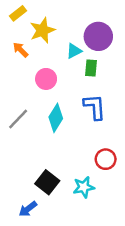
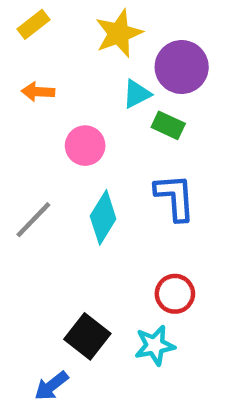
yellow star: (42, 30) -> (119, 33), moved
orange arrow: (21, 50) -> (38, 92), turned -42
green rectangle: (91, 68) -> (168, 125), turned -70
red circle: (106, 159) -> (175, 294), moved

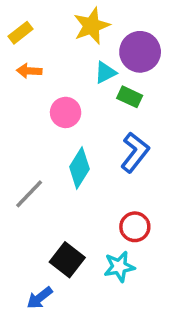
yellow rectangle: (33, 24) -> (20, 33), moved
blue L-shape: (175, 197) -> (135, 152), turned 42
gray line: (33, 220) -> (29, 194), moved

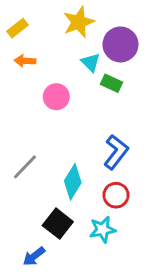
cyan triangle: (105, 73) -> (91, 62), turned -48
blue L-shape: (135, 152) -> (116, 152), moved
cyan diamond: (79, 168) -> (73, 182), moved

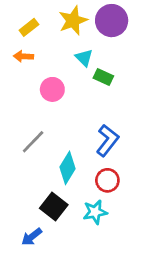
yellow rectangle: (17, 28) -> (29, 27), moved
purple circle: (120, 44) -> (112, 21), moved
gray line: (25, 167) -> (33, 142), moved

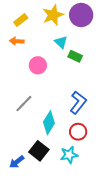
blue arrow: (32, 237) -> (17, 162), moved

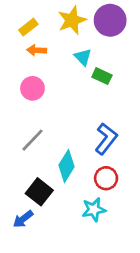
orange arrow: (17, 41) -> (37, 50), moved
pink circle: (38, 65) -> (32, 88), moved
black square: (39, 151) -> (39, 192), moved

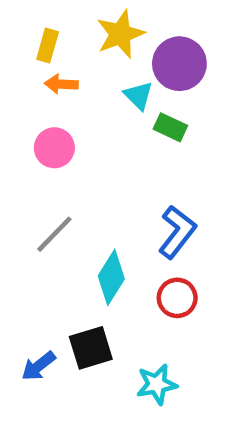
purple circle: (110, 20) -> (179, 64), moved
yellow rectangle: (28, 27) -> (48, 45), turned -36
black square: (39, 192) -> (91, 348), moved, turned 35
cyan star: (94, 210) -> (157, 384), moved

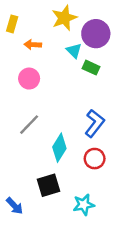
yellow rectangle: (48, 45) -> (12, 24), moved
blue arrow: (38, 366) -> (15, 206), moved, turned -96

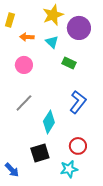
cyan triangle: (74, 51) -> (52, 42), moved
green rectangle: (91, 68) -> (69, 63), moved
red circle: (95, 159) -> (78, 146), moved

